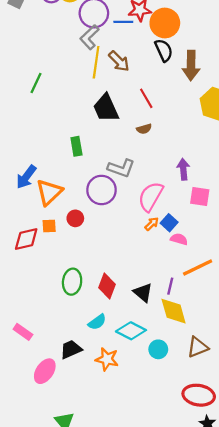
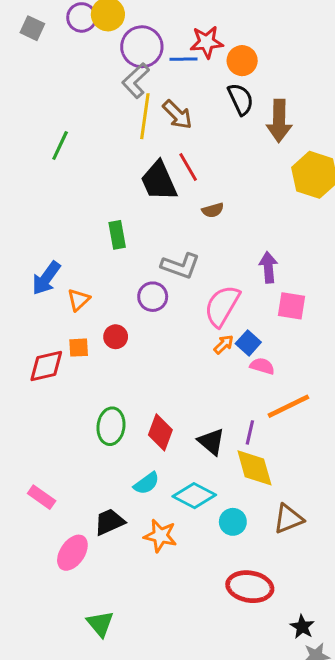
orange circle: (165, 23) -> (242, 61), size x0.7
red line: (146, 98) -> (188, 167), moved
purple circle: (102, 190) -> (153, 297), size x0.7
orange triangle: (49, 192) -> (79, 300), size x0.6
red ellipse: (199, 395) -> (250, 587), moved

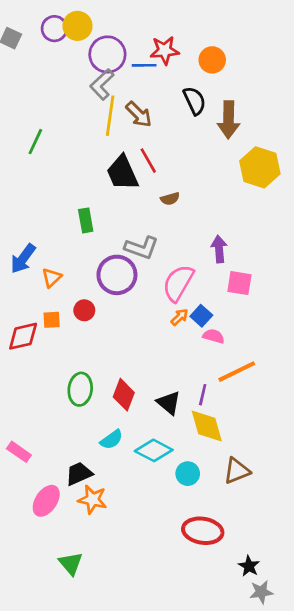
orange circle: (242, 61) -> (212, 60), moved
purple circle: (153, 297) -> (117, 275), size x1.5
orange star: (160, 536) -> (92, 499), moved

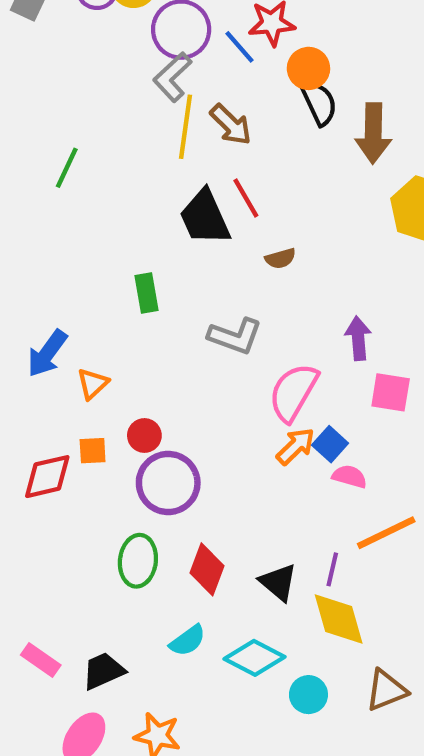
orange circle: (212, 60) -> (308, 68), moved
blue line: (144, 65) -> (239, 47), turned 50
purple circle: (117, 275) -> (168, 483), moved
orange arrow: (180, 317) -> (296, 446), size x1.4
black trapezoid: (79, 474) -> (103, 671), moved

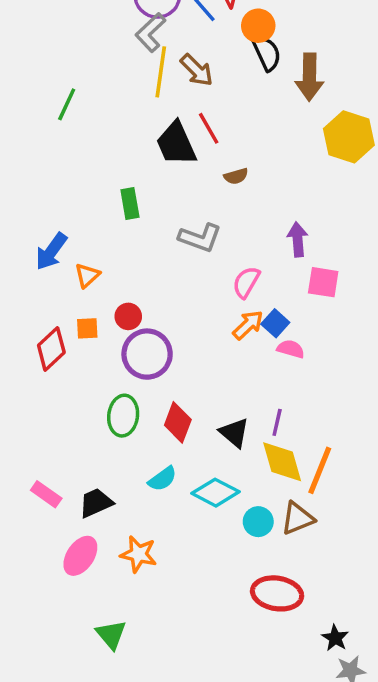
pink semicircle: (293, 392) -> (246, 282), size x0.7
red diamond: (47, 477) -> (51, 349), turned -30
orange line: (386, 533) -> (320, 470), moved, turned -42
brown triangle: (386, 690) -> (298, 518), moved

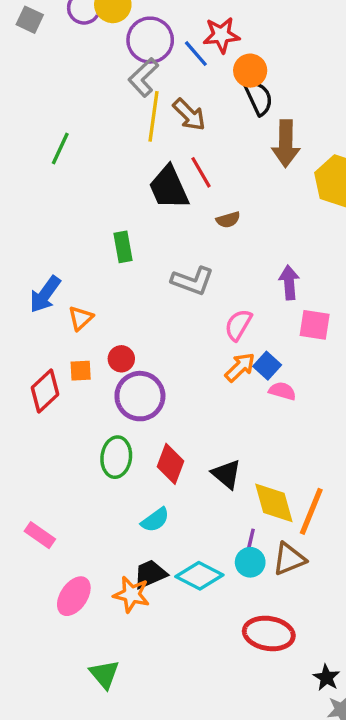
brown arrow: (310, 77) -> (286, 143), moved
purple line: (277, 422) -> (250, 542), moved
cyan diamond: (215, 493) -> (199, 576), moved
black trapezoid: (96, 503) -> (150, 574), moved

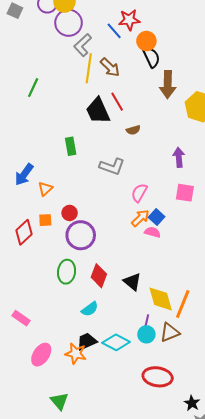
purple circle: (150, 40) -> (69, 23), moved
purple arrow: (289, 282) -> (179, 157), moved
pink semicircle: (282, 391) -> (152, 232), moved

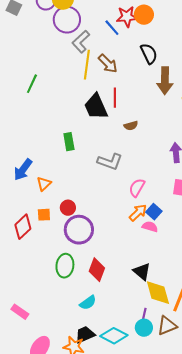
orange circle: (146, 41) -> (144, 15), moved
red line: (117, 102) -> (115, 98), turned 30
black triangle: (132, 282) -> (142, 272), moved

